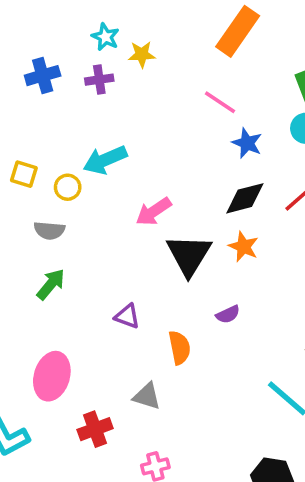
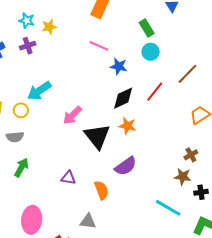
purple semicircle: (228, 314) -> (126, 166), size x1.6

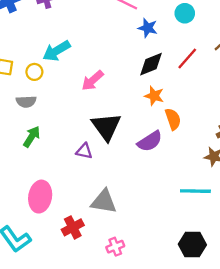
black triangle: (97, 136) -> (106, 127), moved
orange semicircle: (101, 190) -> (173, 119), moved
cyan line: (168, 208) -> (195, 191), turned -32
gray triangle: (88, 221) -> (104, 202), size x1.4

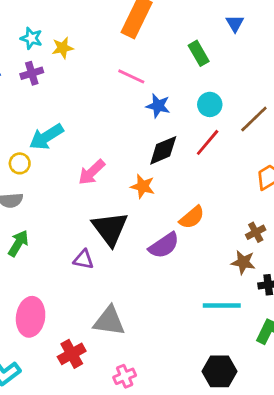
cyan circle: (185, 13) -> (210, 104), moved
orange star: (154, 96) -> (143, 186), moved
orange semicircle: (173, 119) -> (192, 217), turned 70

